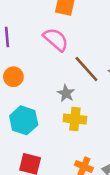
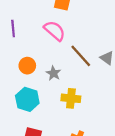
orange circle: (13, 77) -> (27, 66), moved
gray star: (66, 93) -> (53, 73), moved

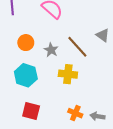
brown line: (81, 56) -> (77, 47), moved

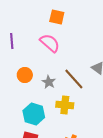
cyan hexagon: (26, 75) -> (34, 114), moved

